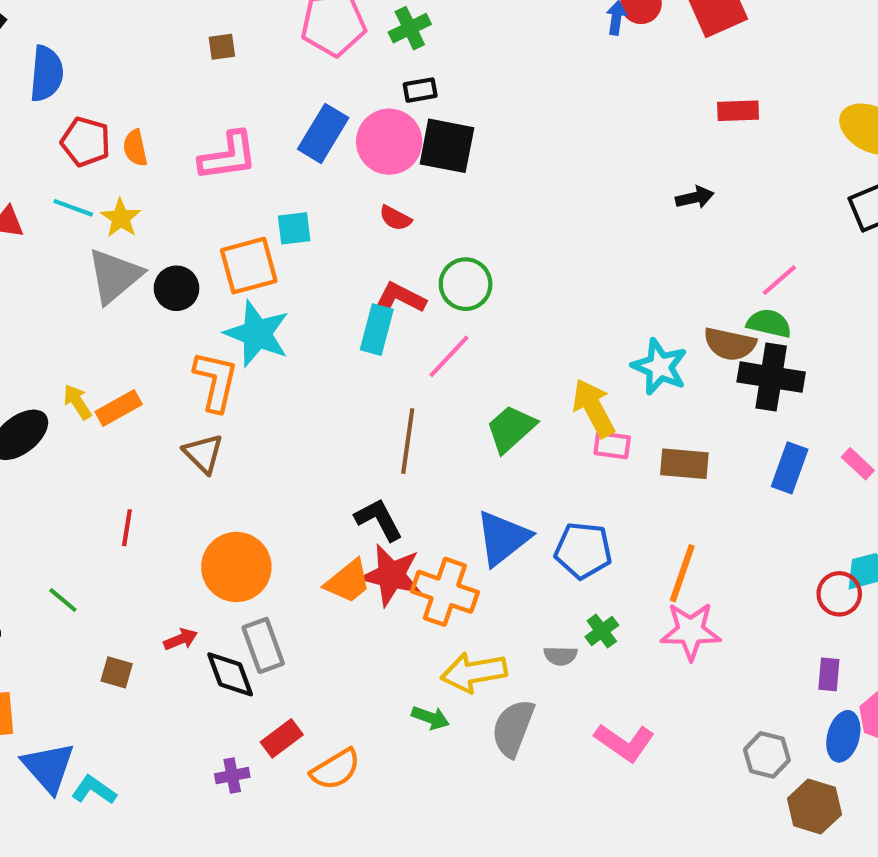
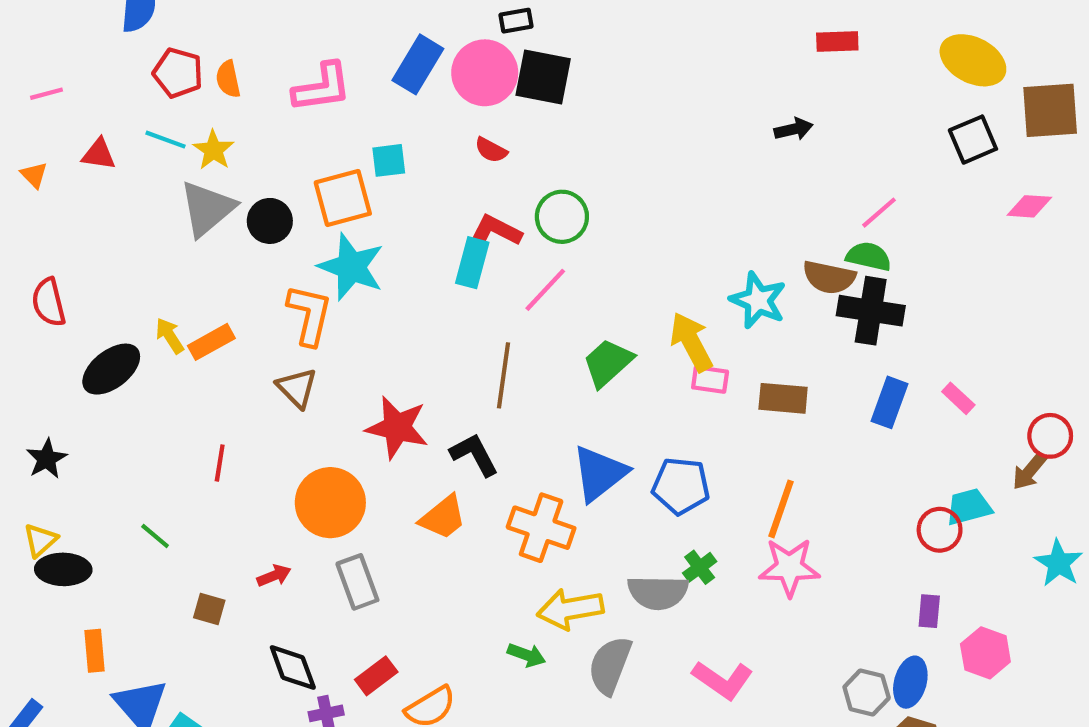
red star: (391, 575) -> (397, 428), moved
gray semicircle: (561, 656) -> (658, 592), size x1.8
black diamond: (230, 674) -> (293, 667), moved
blue ellipse: (843, 736) -> (910, 682), moved

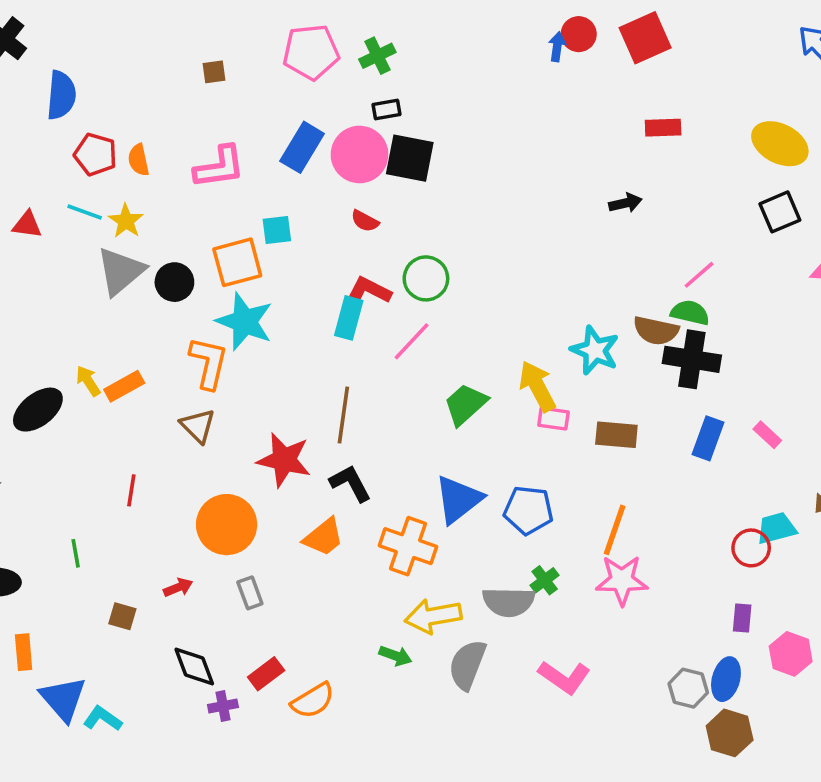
brown line: (504, 375) -> (343, 415), moved
green line: (155, 536) -> (76, 553), turned 40
gray rectangle: (357, 582) -> (250, 593), size x0.7

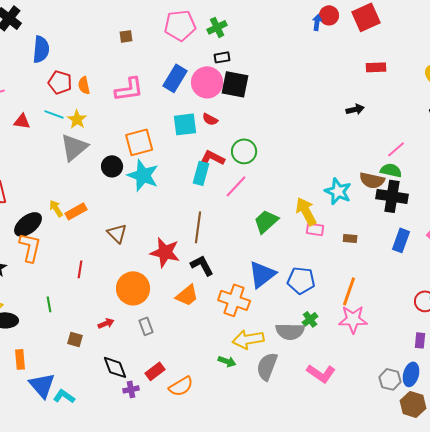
cyan square: (277, 230) -> (185, 124), moved, size x1.4
black circle: (174, 282) -> (112, 166), moved
orange L-shape: (209, 363) -> (30, 247), moved
brown rectangle: (616, 435) -> (350, 238), size x0.6

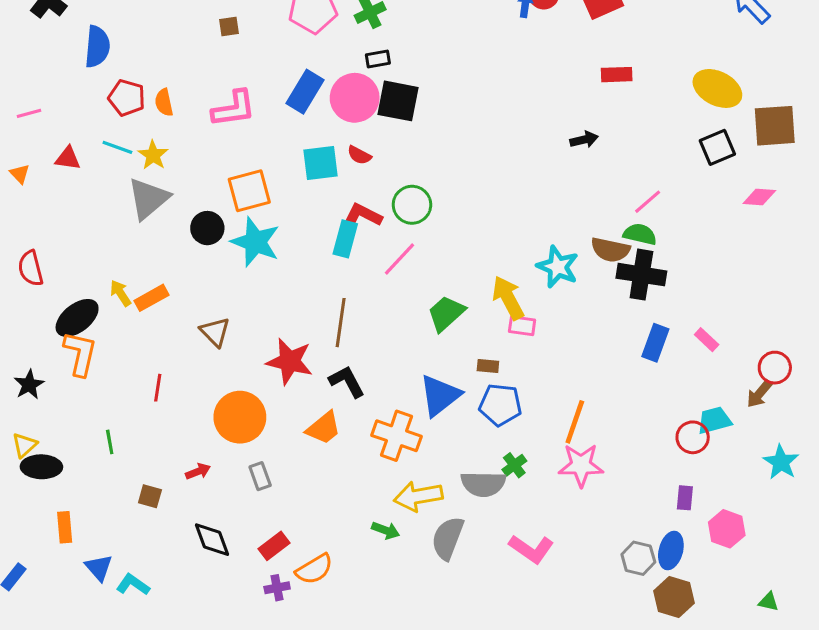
brown rectangle: (350, 238) -> (488, 366), moved
blue triangle: (42, 385) -> (99, 568), size x0.7
purple cross: (131, 389) -> (277, 588), moved

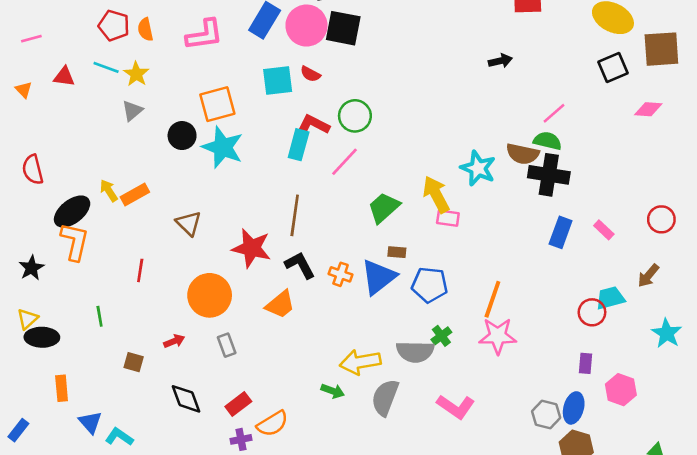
gray triangle: (148, 199) -> (132, 111), size x0.6
brown rectangle: (488, 366) -> (397, 252), moved
red circle: (775, 368) -> (661, 219), moved
orange cross: (396, 436) -> (341, 274), moved, size x0.6

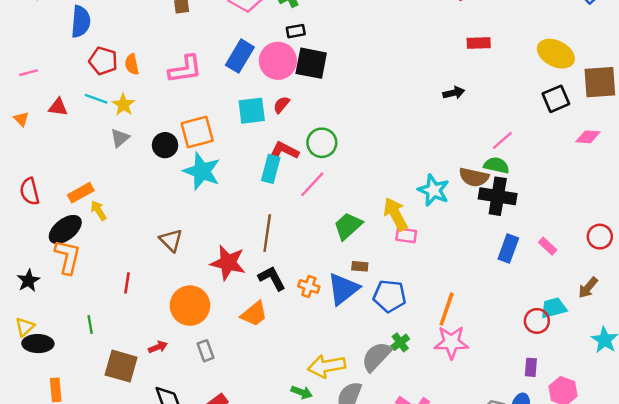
red semicircle: (310, 74) -> (281, 105), turned 102
black circle: (182, 136) -> (165, 145), moved
orange rectangle: (135, 194) -> (81, 193), moved
gray semicircle: (415, 352) -> (376, 357), turned 132
brown square: (134, 362) -> (121, 366), size x1.8

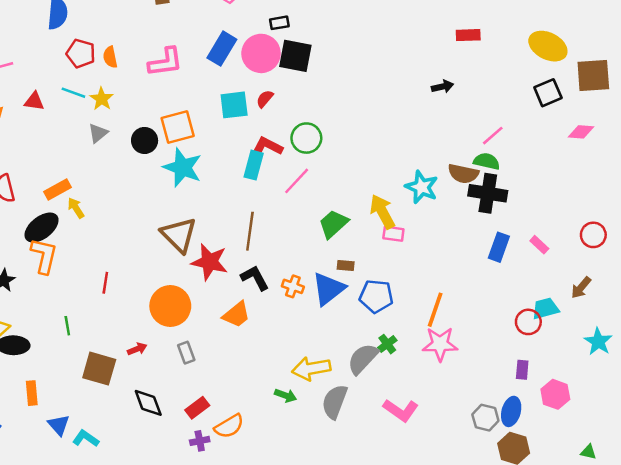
brown triangle: (171, 240) -> (179, 235), moved, size x1.5

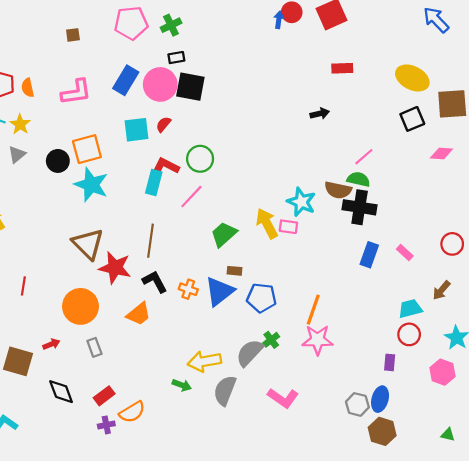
pink rectangle: (393, 234) -> (288, 227), moved
red circle: (528, 322) -> (409, 334), moved
pink hexagon: (555, 394) -> (443, 372), moved

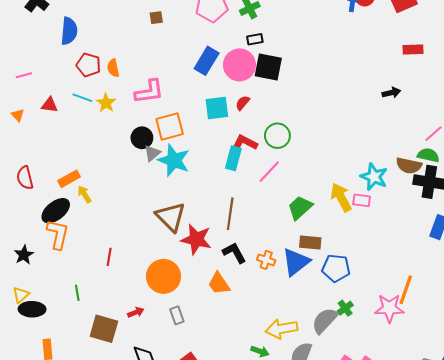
pink L-shape: (76, 92) -> (149, 92), moved
gray triangle: (17, 154) -> (152, 153), moved
brown rectangle: (235, 271) -> (310, 242), size x1.5
orange line: (313, 310) -> (406, 290), moved
orange trapezoid: (139, 314) -> (219, 284), turned 95

